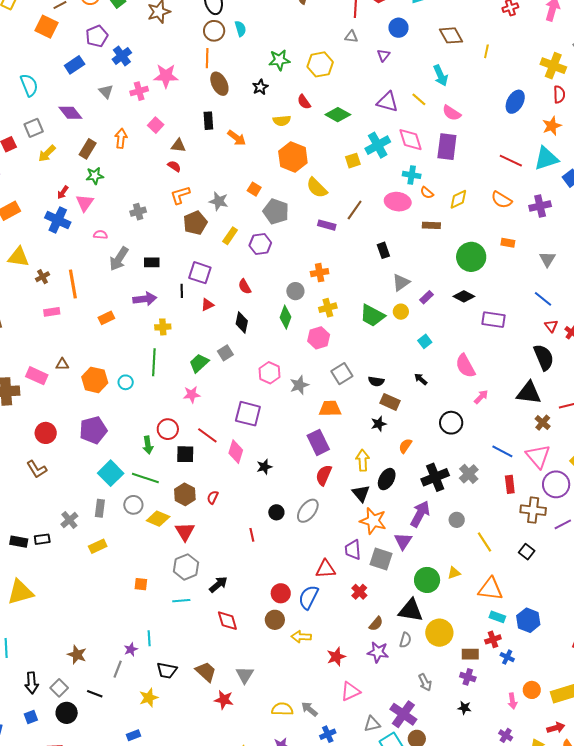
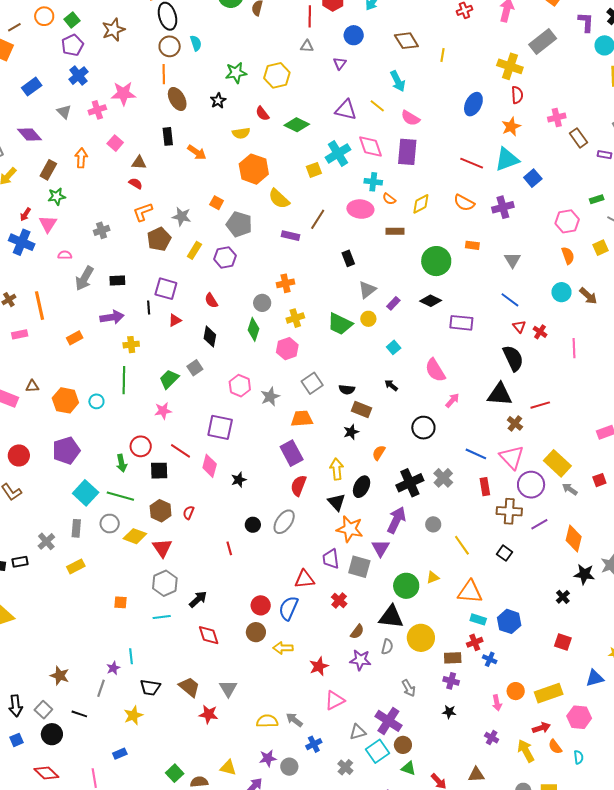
purple pentagon: (97, 36) -> (72, 45), moved

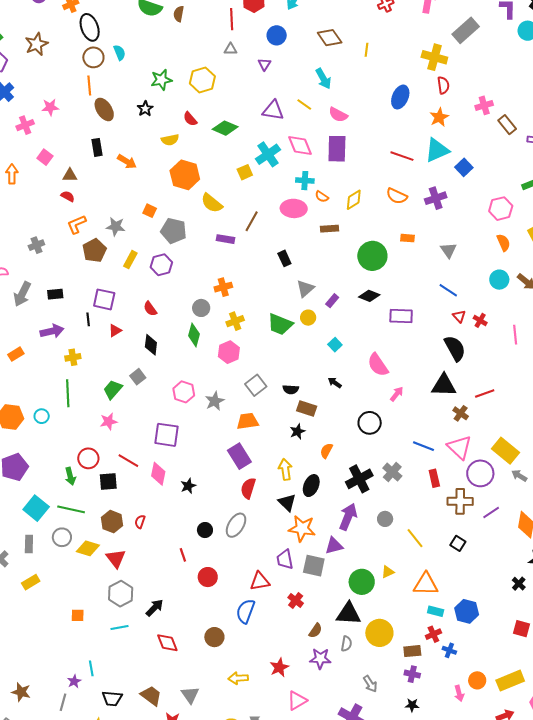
pink star: (123, 93) -> (50, 107), size x0.7
purple triangle: (381, 548) -> (334, 546), turned 48
red circle: (261, 605) -> (208, 577), moved
yellow arrow: (283, 648) -> (238, 678), moved

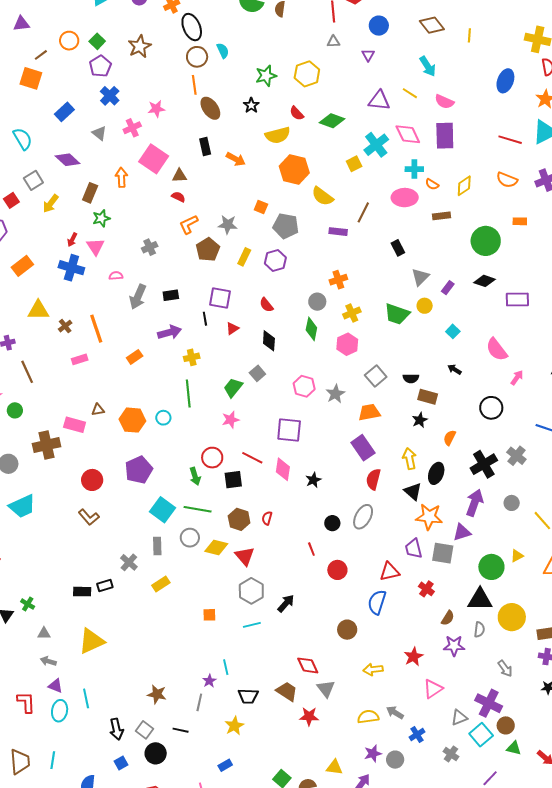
yellow semicircle: (170, 140) -> (278, 135), size x1.4
pink square: (45, 157) -> (154, 159), size x1.8
red diamond: (167, 643) -> (308, 665), moved

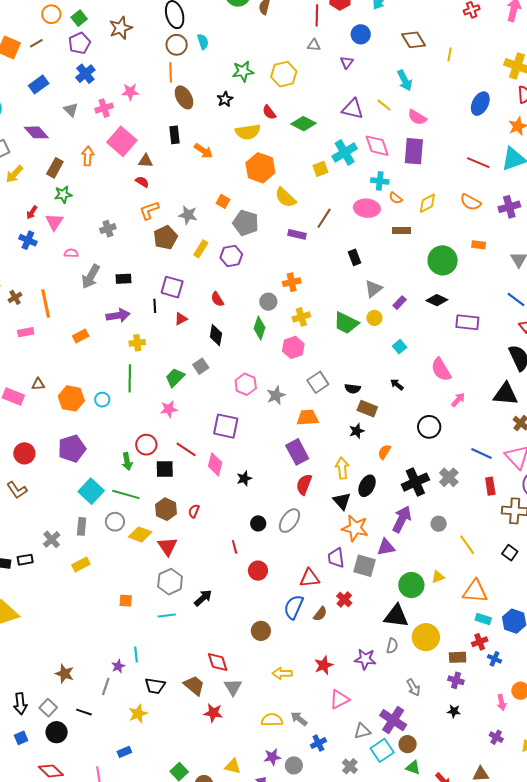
brown line: (41, 55) -> (36, 43), moved
blue cross: (71, 268) -> (28, 240), size x0.7
brown semicircle: (448, 618) -> (320, 614), moved

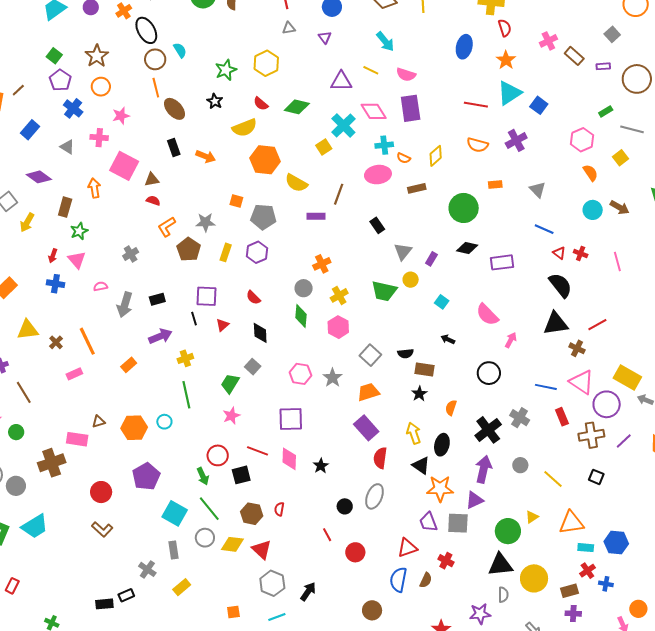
orange circle: (51, 14) -> (101, 87), moved
pink cross: (104, 108) -> (99, 138), turned 36
green line: (126, 494) -> (209, 509), turned 48

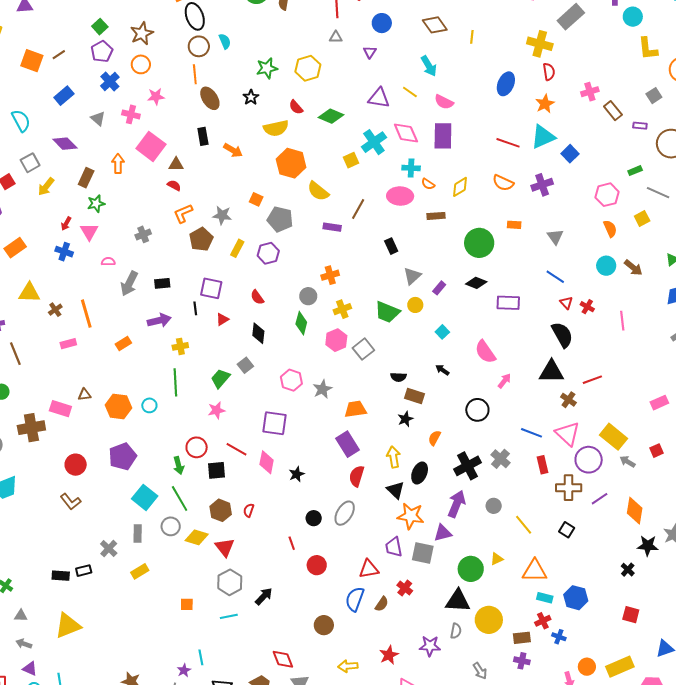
gray square: (370, 355) -> (363, 349), moved

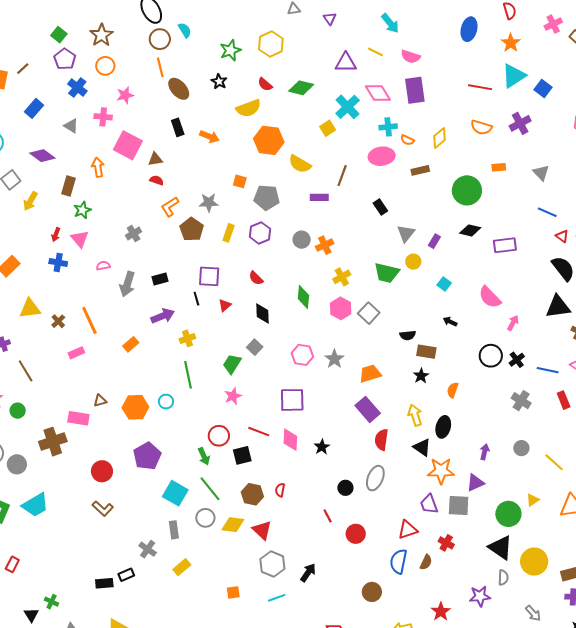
gray circle: (308, 296) -> (302, 240), moved
black cross: (468, 466) -> (517, 360), moved, size x0.6
purple arrow: (457, 504) -> (485, 452), size x0.6
black triangle: (458, 601) -> (501, 548), turned 40

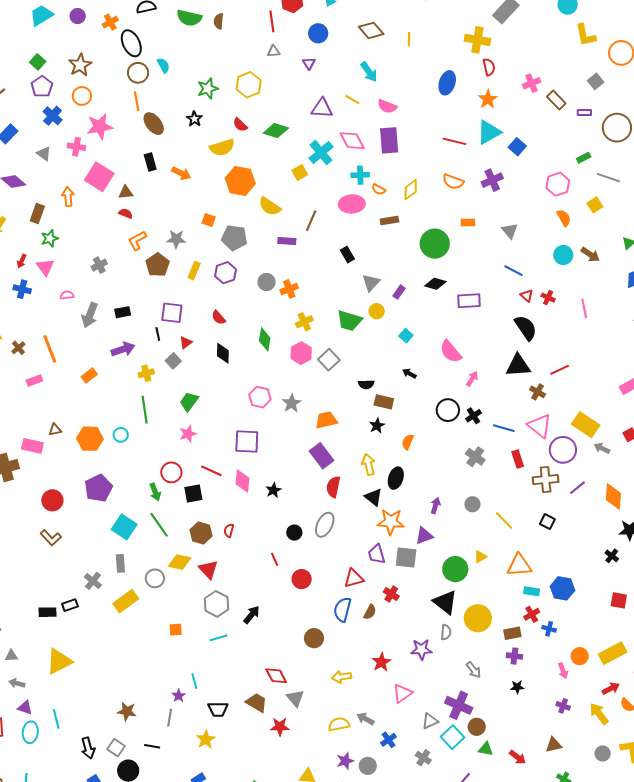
pink star: (125, 95) -> (100, 126), size x1.5
gray square: (255, 347) -> (173, 361), moved
gray circle: (205, 518) -> (155, 578), moved
yellow rectangle: (182, 567) -> (126, 601), size x1.4

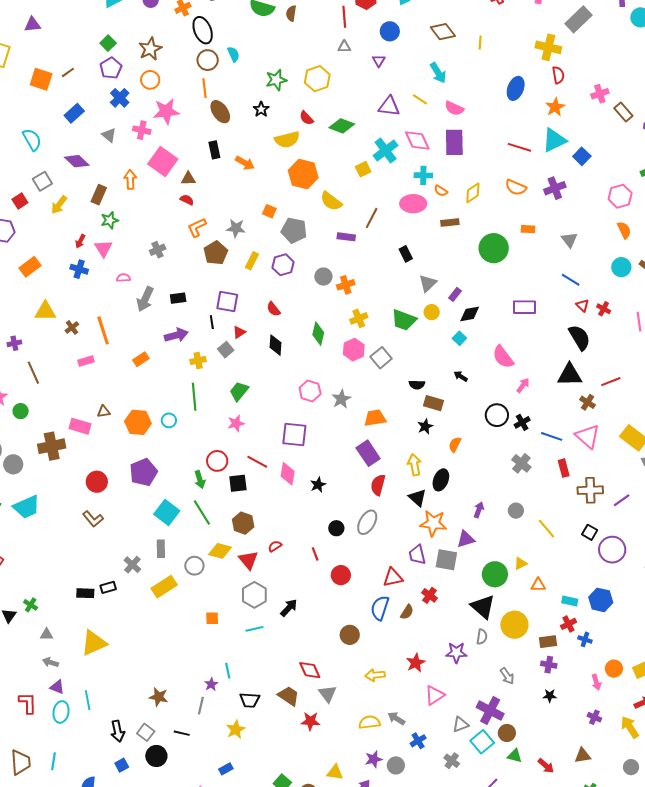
black diamond: (435, 284) -> (470, 314), moved, turned -30
purple circle: (563, 450) -> (612, 550), moved
red semicircle: (229, 530) -> (275, 546), moved, turned 40
orange triangle: (519, 565) -> (538, 585), moved, size x0.6

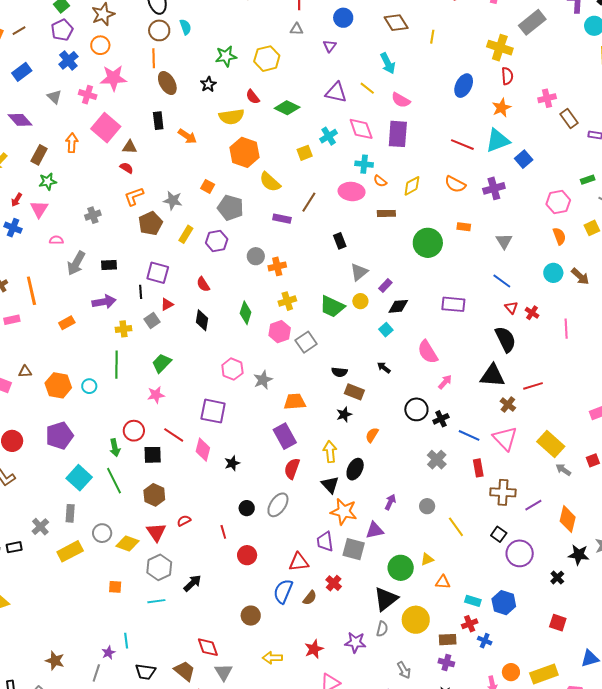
cyan cross: (386, 151) -> (329, 136), size x0.7
yellow diamond: (220, 551) -> (128, 544), moved
black triangle: (483, 607) -> (386, 599), turned 36

